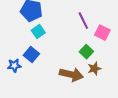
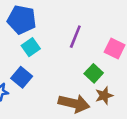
purple line: (83, 21) -> (75, 37), moved, turned 48

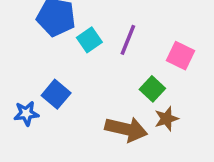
cyan square: (31, 47) -> (89, 40), moved

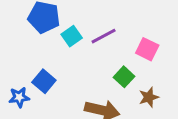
purple line: (128, 40) -> (104, 36), turned 40
brown star: (166, 119) -> (149, 97), moved

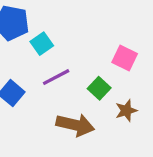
purple line: (104, 36) -> (56, 77), moved

